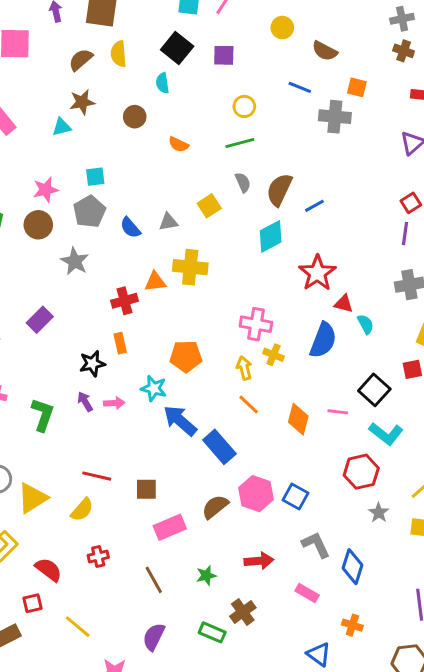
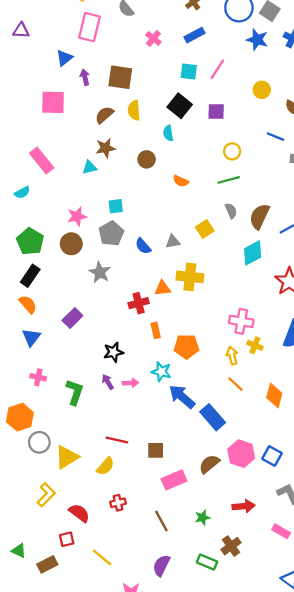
orange rectangle: (120, 343) -> (156, 330), moved

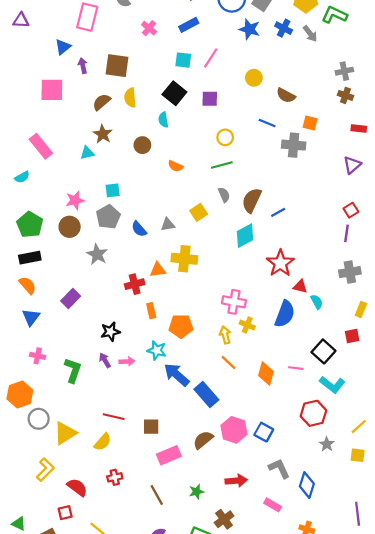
brown star: (105, 148) -> (103, 134), turned -30
black rectangle: (30, 276) -> (30, 258), turned 45

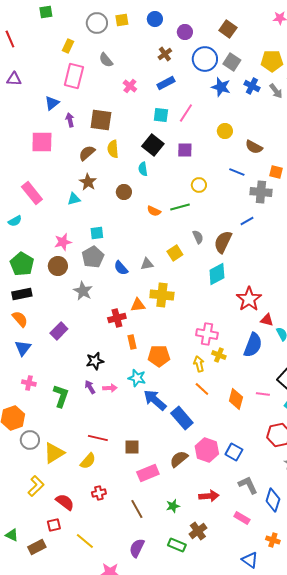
green line: (222, 165) -> (180, 207), moved
blue line: (278, 212) -> (247, 221), moved

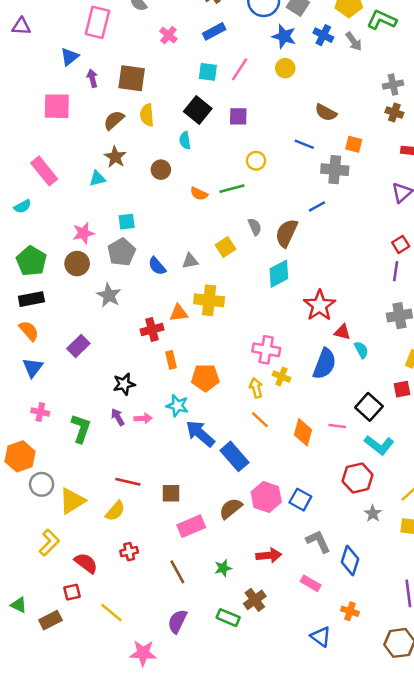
yellow circle: (225, 131) -> (285, 68), moved

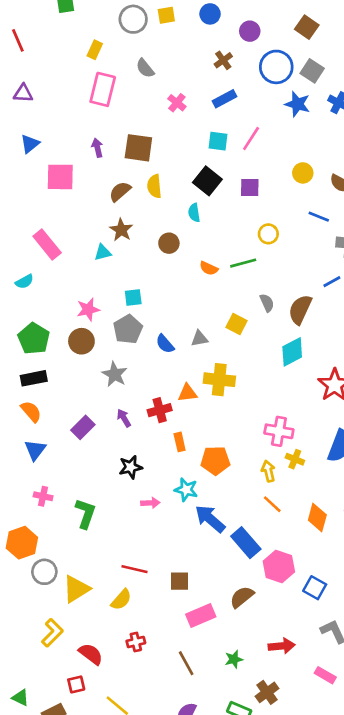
blue triangle: (69, 57) -> (30, 144), moved
yellow circle: (285, 68) -> (303, 173), moved
yellow square: (226, 247) -> (237, 324), turned -30
purple arrow: (118, 417) -> (124, 418), moved
pink hexagon: (266, 497) -> (279, 566), moved

